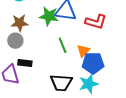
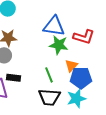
green star: (49, 16) -> (59, 45), moved
green line: (63, 45) -> (49, 75), moved

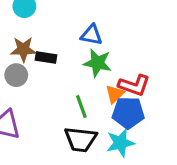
blue triangle: (54, 26) -> (91, 35), size x0.7
red L-shape: (84, 37) -> (134, 85), moved
black rectangle: (13, 78) -> (46, 57), moved

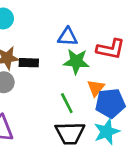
red L-shape: (134, 85) -> (111, 49), moved

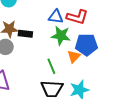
red L-shape: (111, 49) -> (77, 17), moved
blue pentagon: (110, 103) -> (86, 45), moved

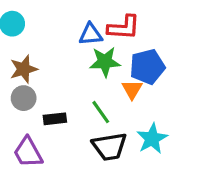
black rectangle: (25, 34) -> (55, 119), moved

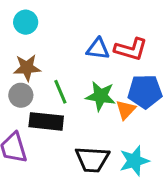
green star: (105, 62) -> (101, 96), moved
green line: (101, 112) -> (60, 92), moved
black rectangle: (55, 119) -> (46, 121), size x1.5

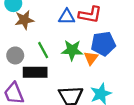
brown star: (27, 68) -> (24, 20), moved

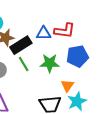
orange triangle: (91, 58) -> (67, 86), moved
black rectangle: (35, 72) -> (21, 45), moved, turned -30

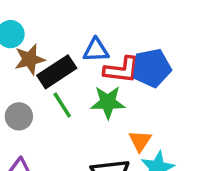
red L-shape: (65, 31) -> (122, 70), moved
blue pentagon: (77, 56) -> (152, 68), moved

